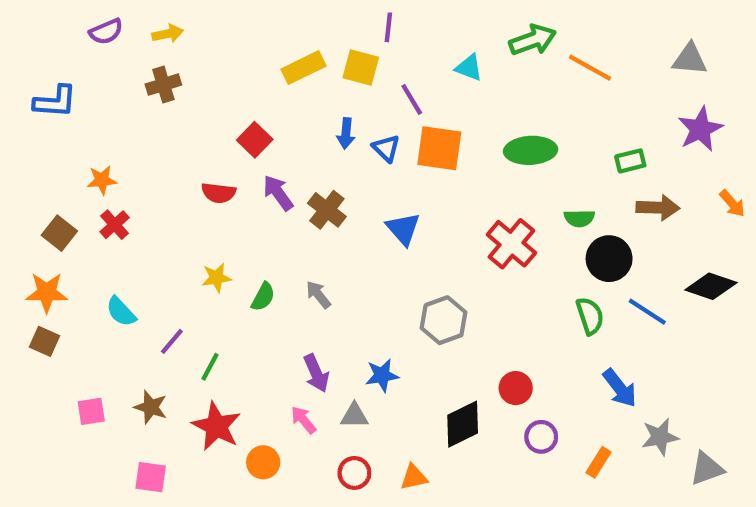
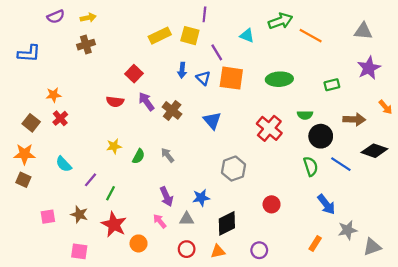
brown arrow: (658, 208) -> (354, 119), moved
black diamond: (463, 424) -> (227, 223), moved
purple circle: (541, 437) -> (259, 250), moved

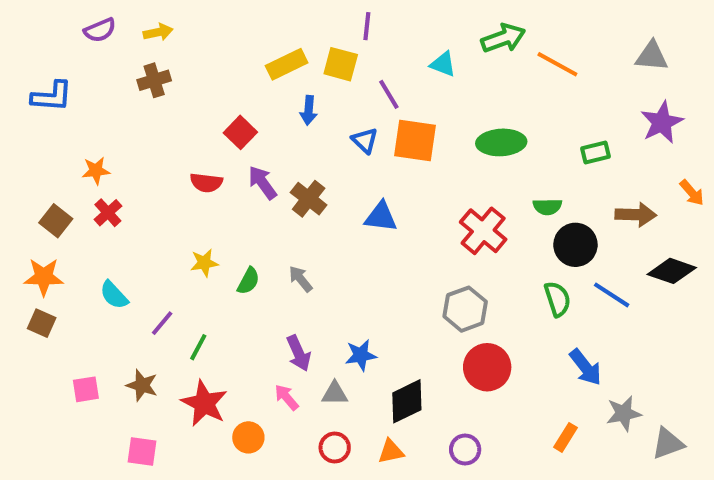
blue arrow: (182, 70) -> (309, 110), moved
blue triangle: (212, 121) -> (381, 217), turned -42
gray hexagon: (234, 169) -> (465, 309), moved
red circle: (272, 204) -> (487, 367), size x1.5

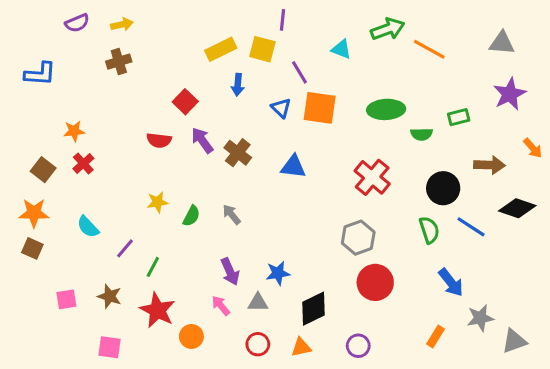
green semicircle: (547, 207) -> (422, 134), moved

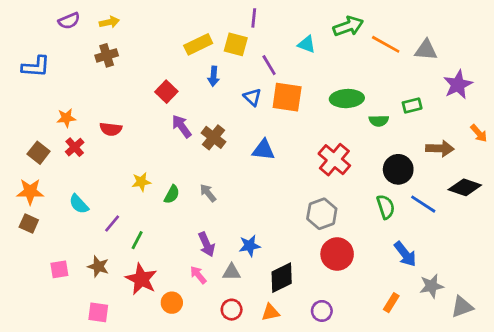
gray triangle: (502, 43) -> (426, 50), moved
red semicircle: (159, 140) -> (111, 129), moved

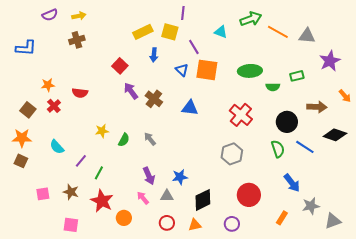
red circle: (337, 254) -> (249, 195), moved

